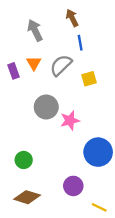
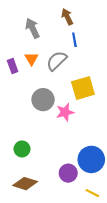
yellow square: (89, 79) -> (83, 88), moved, size x1.6
blue circle: (98, 152) -> (91, 159), moved

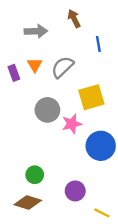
gray arrow: (33, 28) -> (36, 31), turned 114
blue line: (74, 40) -> (98, 44), moved
green circle: (22, 149) -> (35, 175), moved
blue circle: (91, 159) -> (101, 146), moved

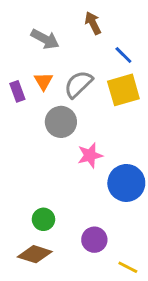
gray arrow: (36, 31) -> (45, 39), turned 30
blue line: (98, 44) -> (123, 55), turned -35
yellow square: (91, 97) -> (123, 90), moved
gray circle: (47, 110) -> (61, 122), moved

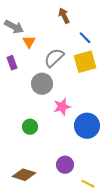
gray arrow: (45, 39) -> (14, 27), moved
orange triangle: (43, 81) -> (29, 42), moved
green circle: (43, 219) -> (30, 127), moved

